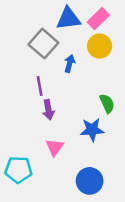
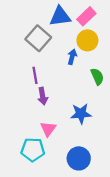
blue arrow: (70, 64) -> (72, 57), moved
green semicircle: (107, 103) -> (97, 76), moved
cyan pentagon: (18, 170) -> (33, 150), moved

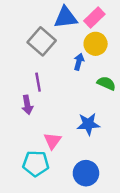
green semicircle: (97, 76) -> (106, 83), turned -42
purple arrow: (43, 96) -> (27, 105), moved

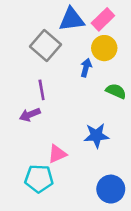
purple arrow: (27, 105) -> (30, 115), turned 78
pink triangle: (52, 141) -> (57, 154), turned 30
blue circle: (86, 173) -> (111, 189), moved

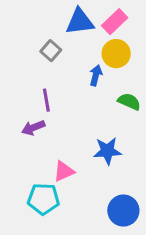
gray square: (46, 45) -> (51, 51), size x0.6

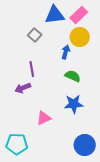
green semicircle: (129, 102) -> (73, 76), moved
cyan pentagon: (43, 199) -> (17, 144), moved

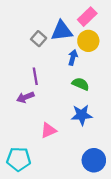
blue triangle: (55, 15) -> (62, 31), moved

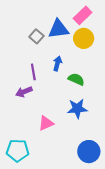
blue arrow: (73, 57) -> (57, 64), moved

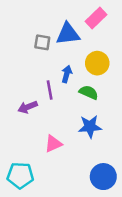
gray square: (36, 36) -> (42, 42), turned -32
yellow circle: (84, 38) -> (97, 63), moved
purple line: (33, 72) -> (50, 90), moved

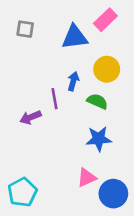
gray square: (42, 42) -> (25, 29), moved
pink triangle: (53, 144) -> (87, 178), moved
cyan pentagon: (20, 175) -> (22, 192), turned -30

